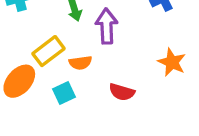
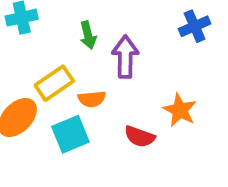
orange star: (172, 62) -> (180, 110), moved
cyan square: (64, 93) -> (70, 134), size x1.4

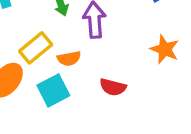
orange star: (180, 110) -> (165, 49), moved

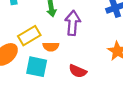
cyan square: (53, 90) -> (37, 67), turned 30

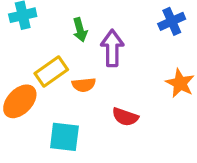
cyan square: (37, 67) -> (64, 137), moved

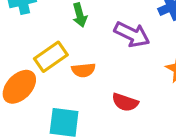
purple arrow: (112, 48) -> (132, 34), moved, turned 116

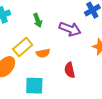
red semicircle: (125, 102) -> (70, 70), turned 63

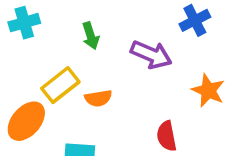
red semicircle: (70, 70) -> (167, 136), moved

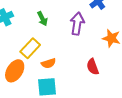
purple arrow: (151, 55) -> (77, 24), turned -95
orange semicircle: (98, 98) -> (49, 63), moved

